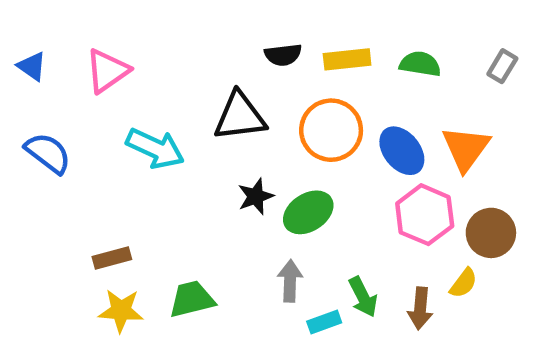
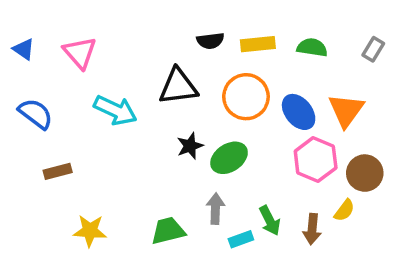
pink triangle: (107, 71) -> (80, 53), turned -36
brown rectangle: (112, 258) -> (58, 171), moved
green trapezoid: (192, 299) -> (168, 231), moved

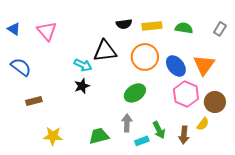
cyan arrow: (115, 110) -> (83, 65), moved, size x0.7
black star: (190, 146) -> (82, 86), moved

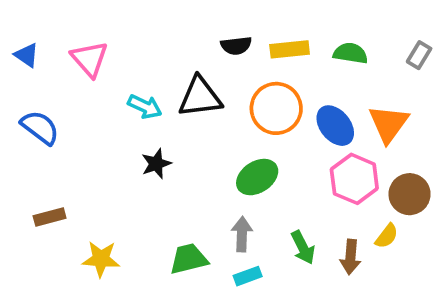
cyan arrow: (83, 65) -> (145, 107), moved
brown rectangle: (34, 101) -> (50, 217), moved
cyan rectangle: (142, 141) -> (248, 276), moved

